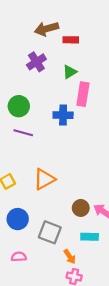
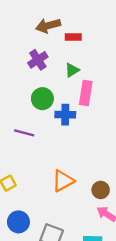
green circle: (19, 106) -> (42, 99), moved
orange triangle: (44, 179) -> (63, 181), moved
brown circle: (81, 208) -> (101, 190), moved

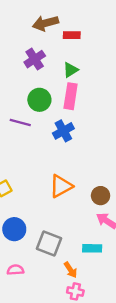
pink rectangle: (86, 93) -> (71, 96), moved
blue cross: (65, 115) -> (63, 131), moved, turned -30
purple line: (24, 133) -> (20, 123), moved

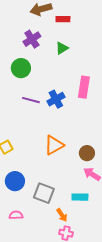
pink rectangle: (71, 96) -> (84, 87), moved
green circle: (39, 100) -> (21, 68), moved
purple line: (20, 123) -> (31, 100), moved

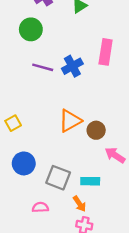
brown circle: (87, 153) -> (96, 130), moved
cyan rectangle: (80, 197) -> (90, 181), moved
pink semicircle: (16, 215) -> (40, 207), moved

